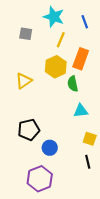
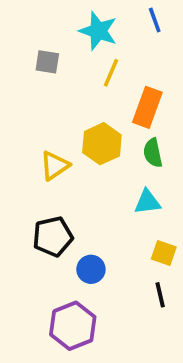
blue line: (85, 22) -> (155, 20), moved
yellow hexagon: (56, 67) -> (102, 144), moved
yellow triangle: (24, 81) -> (55, 166), moved
green semicircle: (73, 84) -> (153, 153), moved

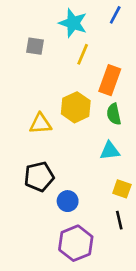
blue line: (155, 20) -> (115, 15), turned 48
yellow triangle: (55, 166) -> (40, 124), turned 30
purple hexagon: (73, 326) -> (76, 243), moved

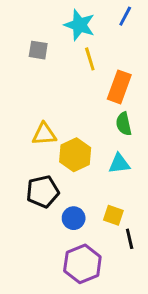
yellow line: (83, 54) -> (90, 59), turned -40
yellow hexagon: (76, 107) -> (75, 155), moved
yellow square: (122, 189) -> (113, 215), moved

